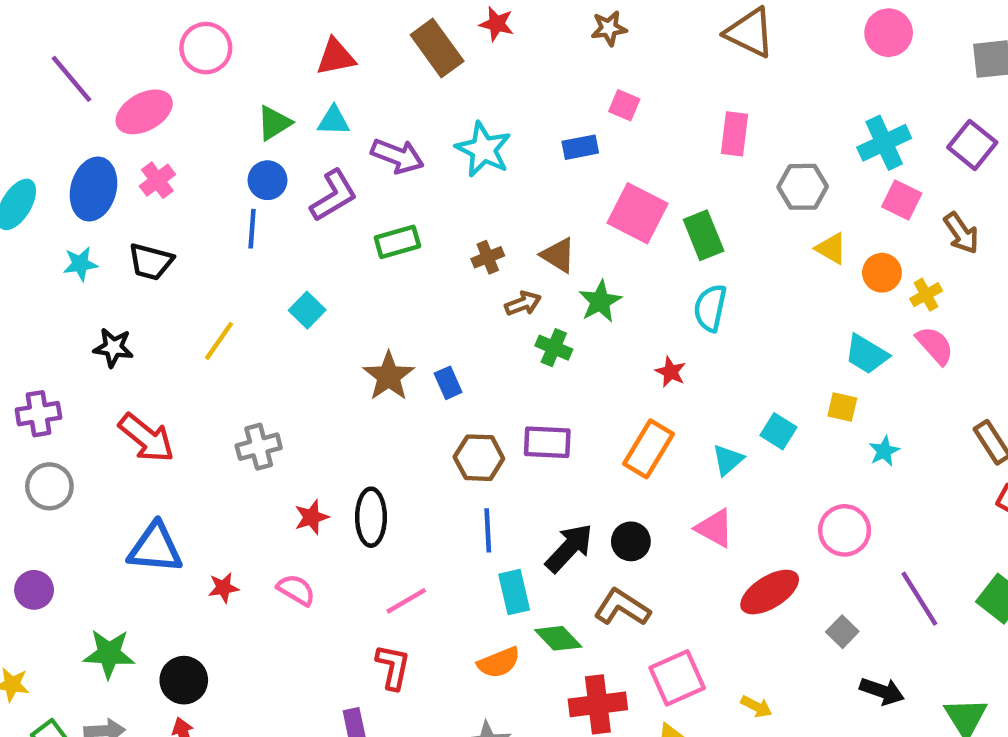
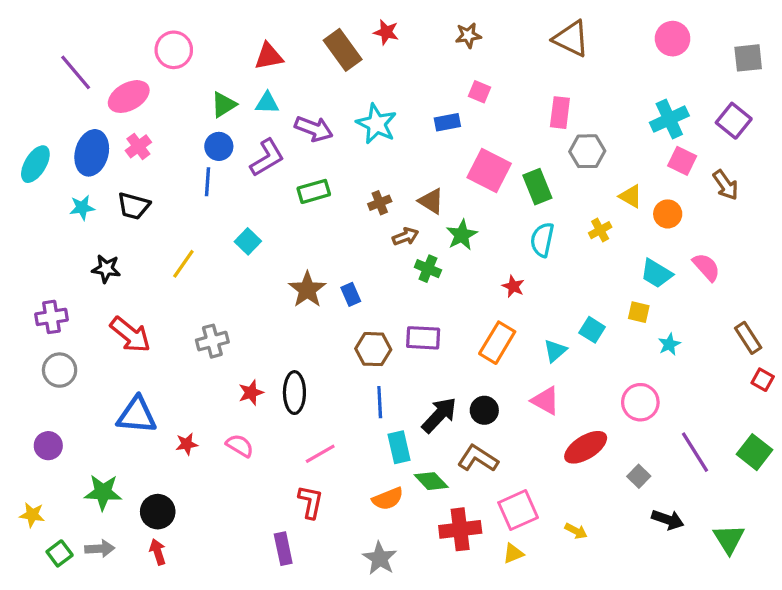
gray hexagon: (803, 187) -> (587, 151), moved
yellow cross: (926, 295) -> (600, 230), moved

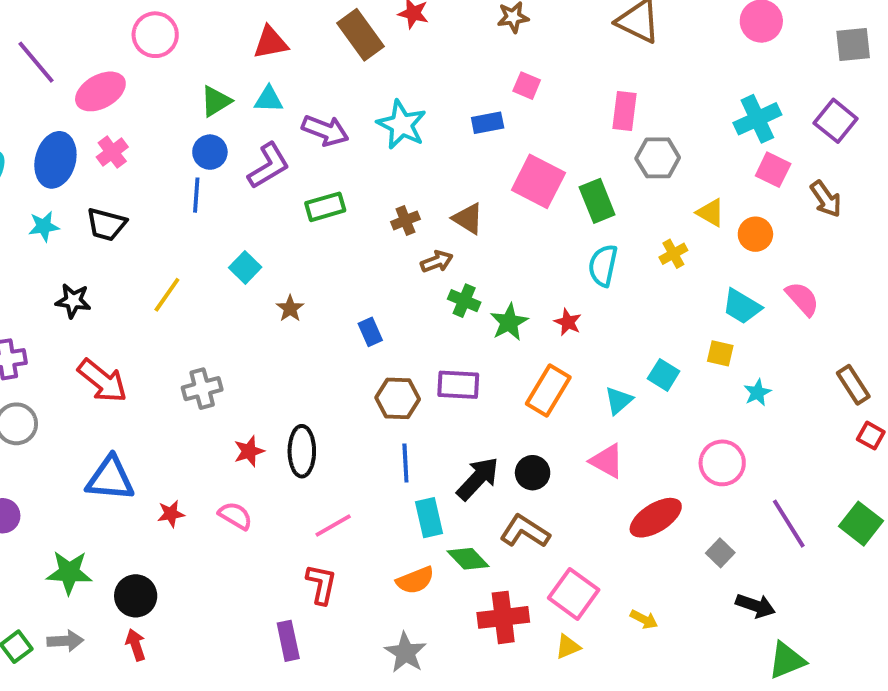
green star: (462, 235) -> (509, 322), moved
brown star: (307, 290) -> (290, 308), moved, size x0.6
pink square: (518, 510) -> (574, 594), turned -30
green triangle: (729, 539) -> (787, 660), moved, turned 40

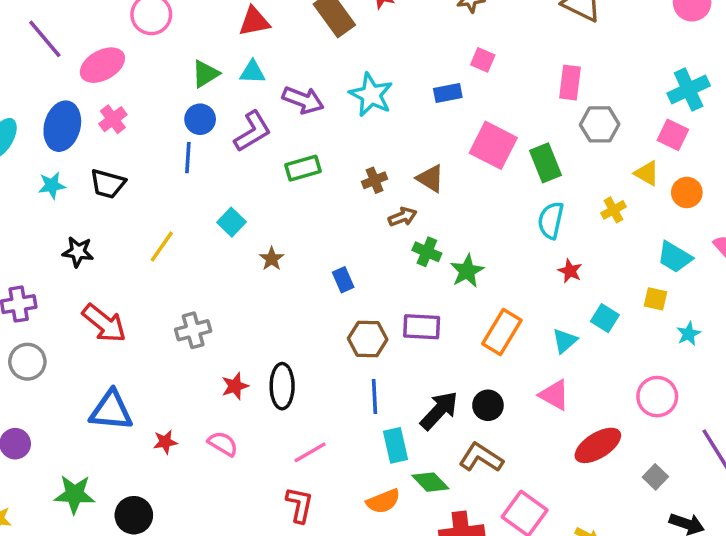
pink square: (773, 170) -> (673, 135), moved
red star: (568, 322) -> (570, 271), moved

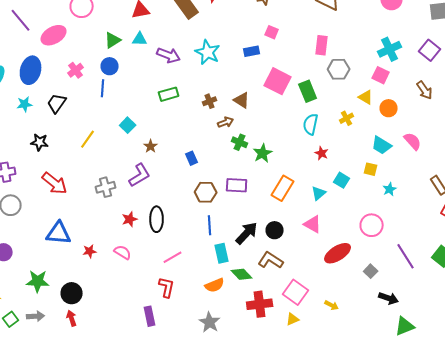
pink cross: (113, 119) -> (76, 70), moved
purple L-shape: (252, 131) -> (140, 175), moved
black trapezoid: (108, 184) -> (57, 103), turned 110

